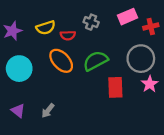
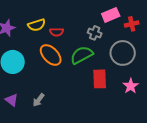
gray cross: (91, 22) -> (95, 33), moved
pink star: (150, 84) -> (131, 86), moved

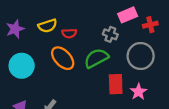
pink star: (131, 86) -> (138, 92), moved

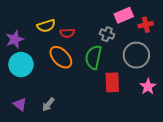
purple star: (15, 29) -> (15, 39), moved
green semicircle: (96, 58) -> (93, 57), turned -50
pink star: (138, 92) -> (148, 87), moved

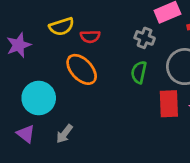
green semicircle: (93, 57) -> (139, 72), moved, size x0.7
cyan circle: (21, 65) -> (39, 98), moved
red rectangle: (112, 82) -> (169, 104), moved

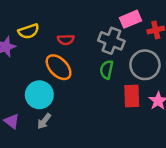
yellow semicircle: (62, 27) -> (29, 31), moved
gray cross: (145, 38) -> (111, 41), size x1.5
cyan circle: (39, 98) -> (39, 95), moved

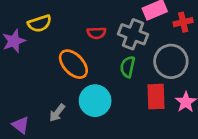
red semicircle: (66, 40) -> (96, 33), moved
cyan circle: (39, 95) -> (95, 101), moved
gray arrow: (44, 121) -> (57, 113), moved

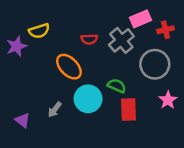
gray cross: (133, 34) -> (121, 40), turned 30
green semicircle: (128, 67) -> (117, 86), moved, turned 102
red rectangle: (156, 97) -> (129, 110), moved

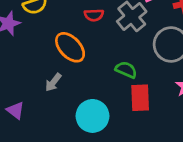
cyan circle: (88, 99) -> (92, 116), moved
gray arrow: (55, 110) -> (53, 82), moved

